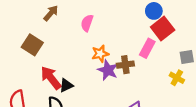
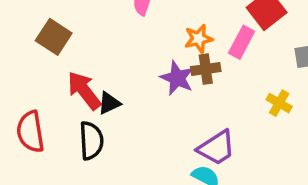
orange star: (100, 54) -> (199, 39), moved
yellow cross: (177, 78) -> (279, 103), moved

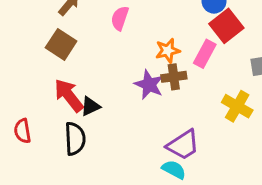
brown square: (54, 37) -> (61, 44), moved
yellow cross: (279, 103) -> (237, 106), size x1.4
red semicircle: (30, 132) -> (22, 131), size x0.7

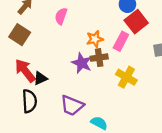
yellow cross: (237, 106) -> (126, 77), moved
purple trapezoid: (183, 145) -> (72, 105), moved, turned 55

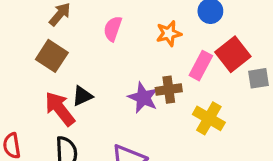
red square: (136, 22) -> (233, 54), moved
orange star: (95, 39) -> (169, 33), moved
black triangle: (40, 78) -> (82, 96), moved

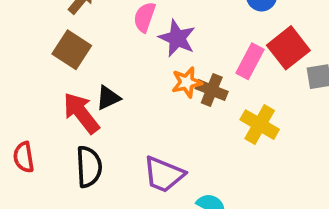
orange star: (169, 33) -> (187, 82), moved
brown cross: (169, 90) -> (212, 90), turned 30
purple star: (143, 98) -> (177, 38), moved

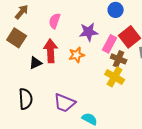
purple star: (177, 38) -> (89, 32), moved, turned -30
brown cross: (212, 90) -> (119, 59), moved
red arrow: (81, 113) -> (51, 51), moved, turned 35

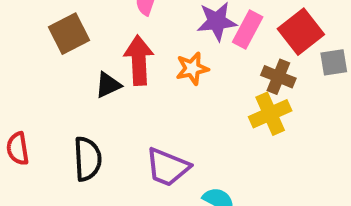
brown square: (17, 38) -> (69, 34), turned 30
pink rectangle: (110, 44) -> (248, 30), moved
yellow cross: (115, 77) -> (270, 114), turned 36

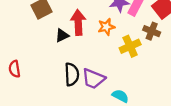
yellow cross: (270, 114) -> (130, 46), moved
black semicircle: (87, 159) -> (72, 74), moved

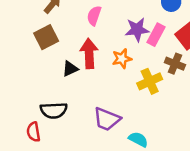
red semicircle: (15, 69) -> (34, 132), moved
black semicircle: (72, 74) -> (54, 110), moved, turned 90

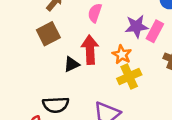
orange star: (122, 59) -> (122, 55), turned -30
yellow cross: (150, 81) -> (129, 77), moved

